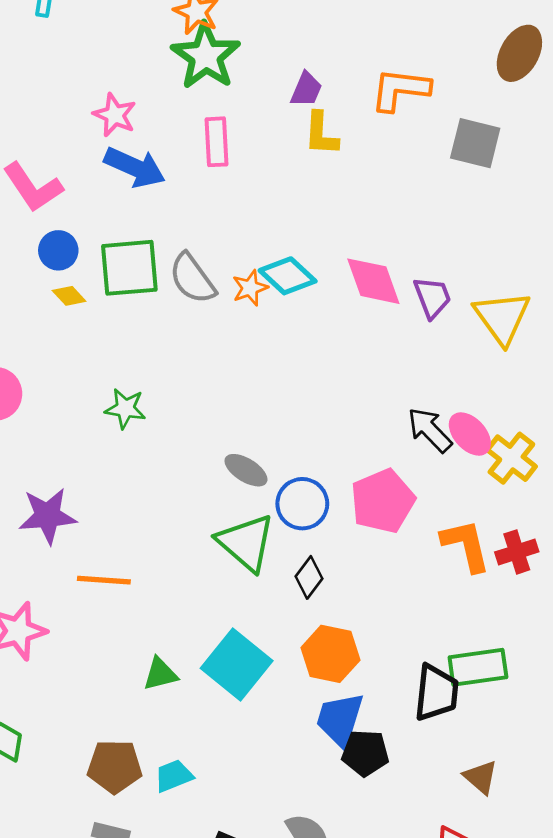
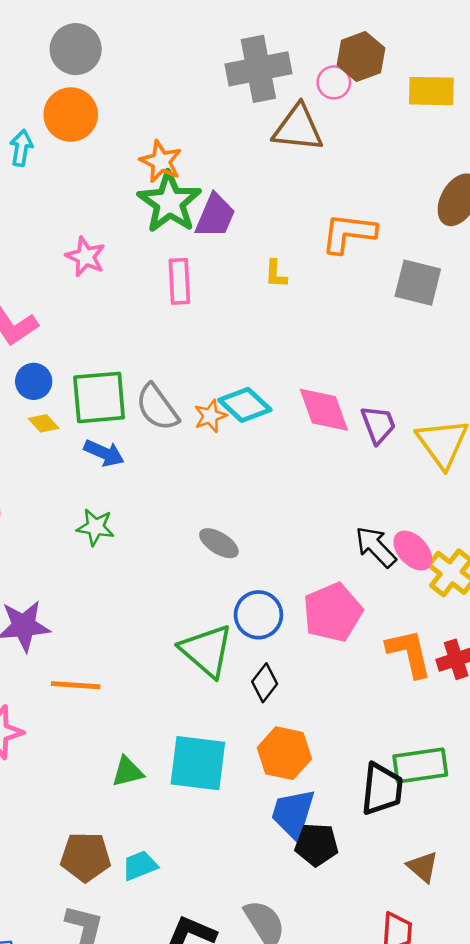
purple trapezoid: (306, 89) -> (215, 216), moved, size x1.4
yellow L-shape: (321, 134) -> (276, 274), size x0.7
blue arrow: (135, 167) -> (104, 453), moved, size x0.7
gray ellipse: (246, 470) -> (219, 543), moved
cyan square: (237, 665) -> (198, 763), turned -32

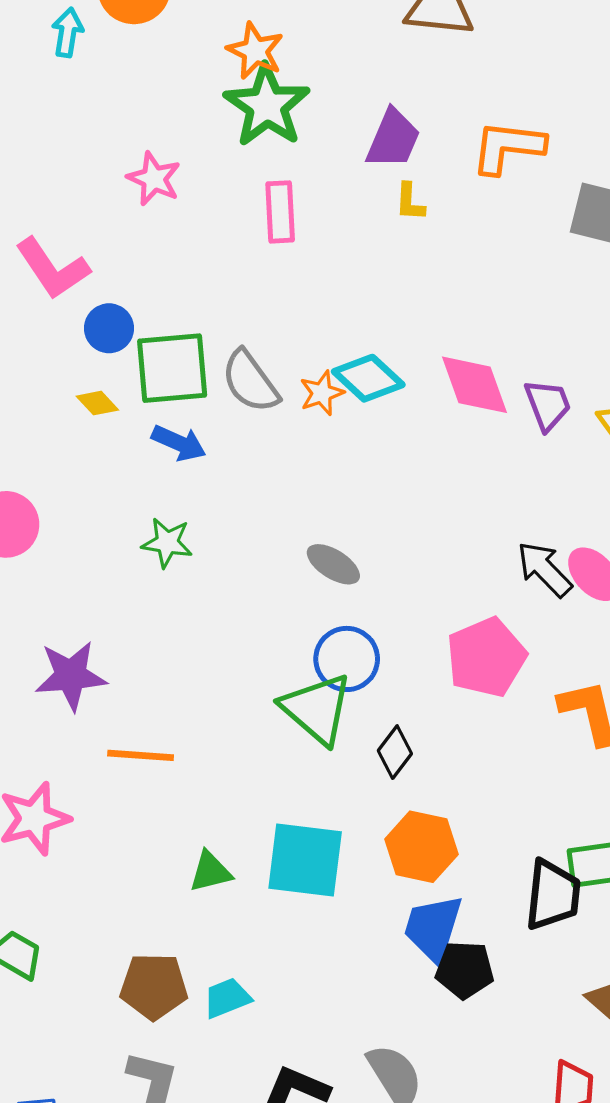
purple trapezoid: (215, 216) -> (393, 139), moved
blue circle: (34, 381) -> (109, 328), moved
blue circle: (258, 615) -> (347, 659), moved

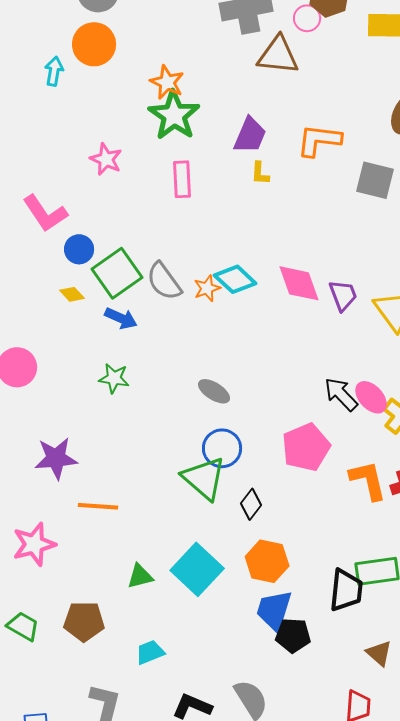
green square: (172, 368) -> (117, 273), turned -30
cyan square: (305, 860) -> (197, 569), turned 36
brown pentagon: (154, 986) -> (84, 621), moved

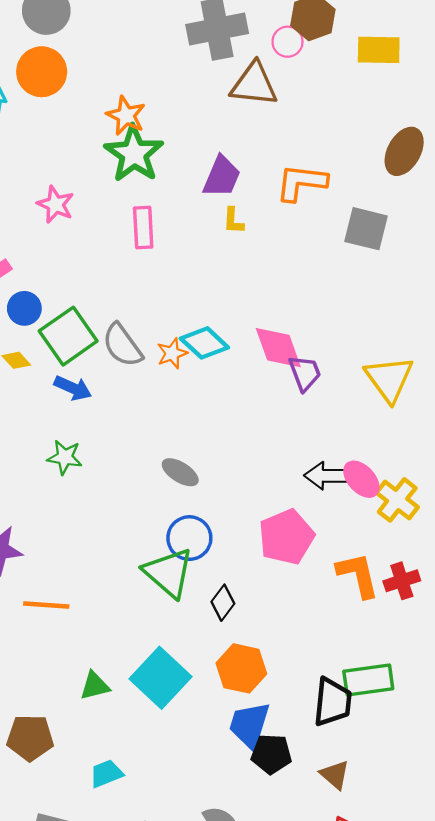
purple trapezoid: (343, 295) -> (305, 373), moved
black arrow: (341, 394) -> (327, 476), turned -45
brown triangle: (379, 653) -> (335, 775), moved

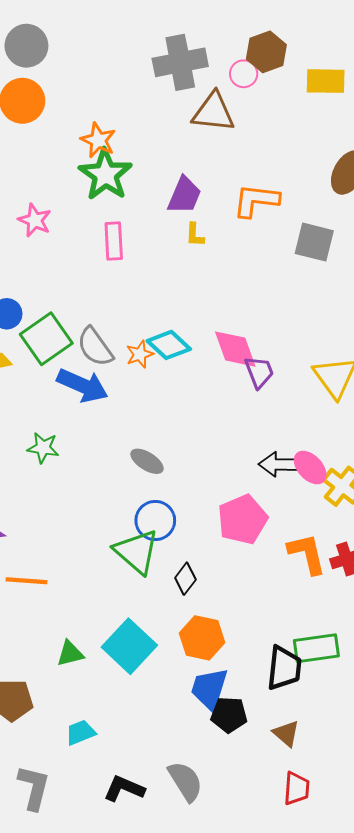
blue arrow: (73, 388) -> (83, 385), moved, size x1.5

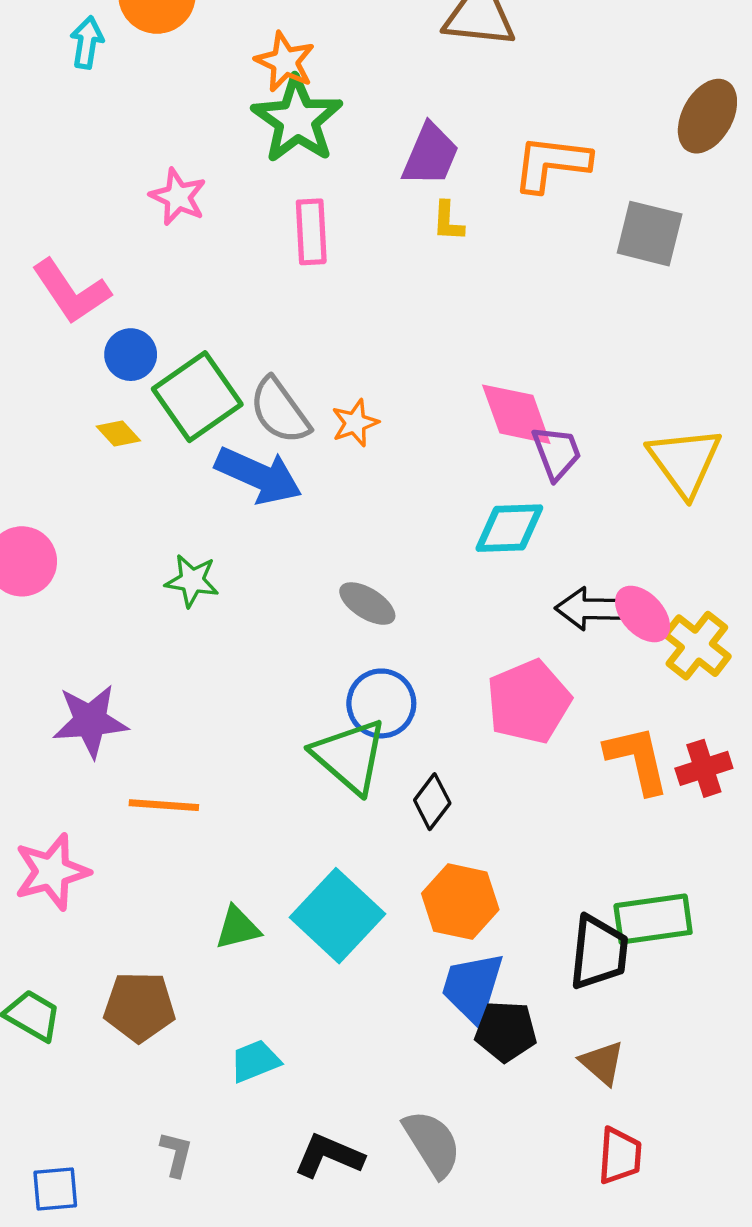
cyan diamond: (169, 345) -> (509, 528), moved, turned -45
gray L-shape: (34, 787) -> (176, 1154), size x0.6

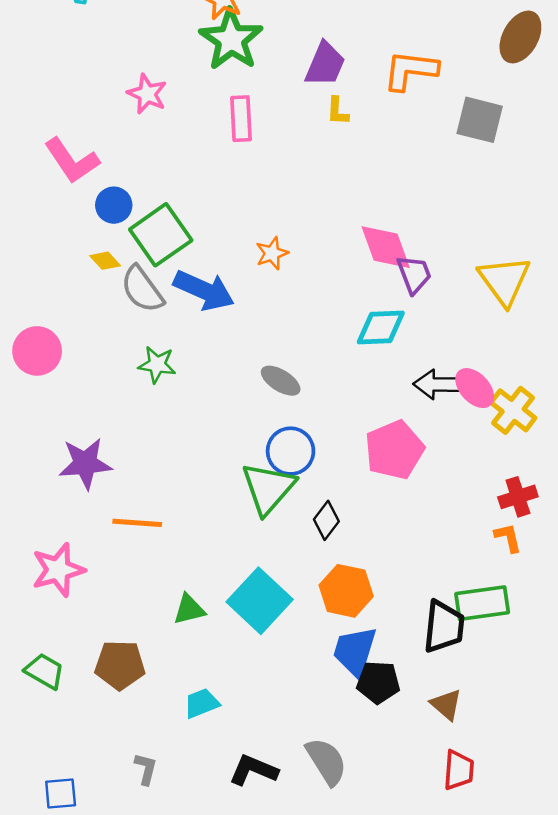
gray semicircle: (280, 411) -> (142, 289), moved
green triangle: (350, 756) -> (268, 488), turned 30
orange L-shape: (637, 760) -> (508, 538), moved, size x0.6

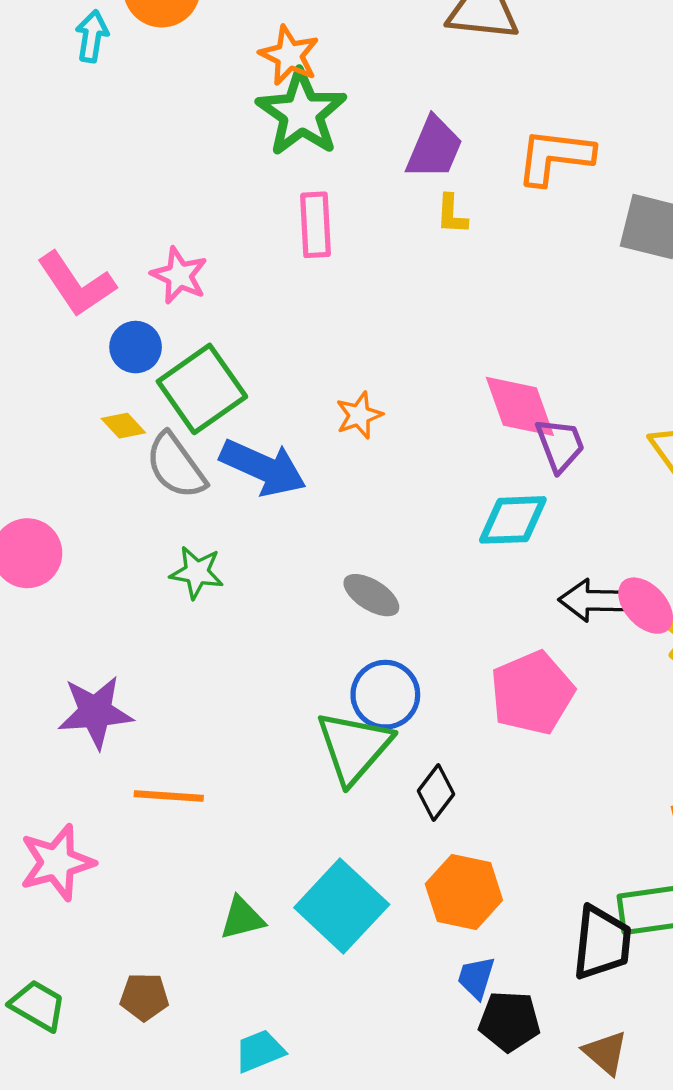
pink star: (147, 94) -> (179, 275), moved
blue trapezoid: (355, 651) -> (476, 978), size x0.6
brown pentagon: (120, 665) -> (144, 997), size x0.7

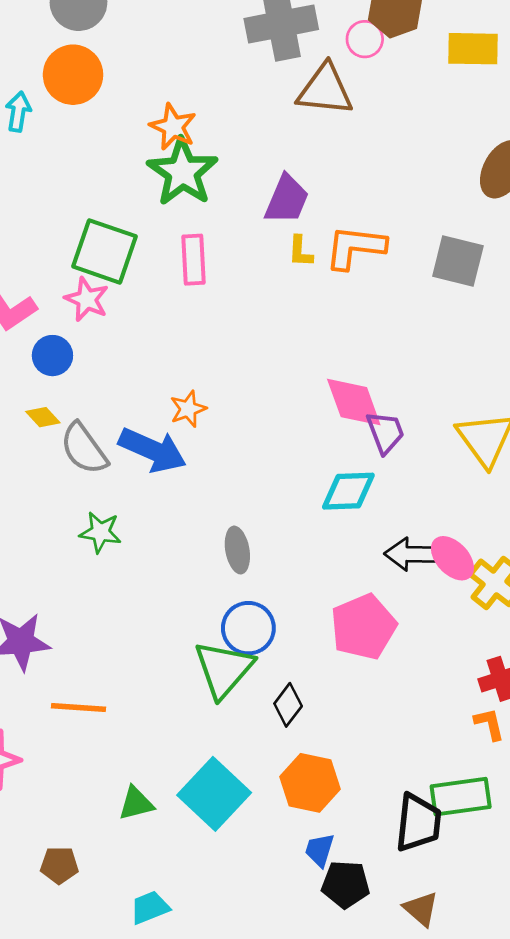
orange L-shape: (555, 157) -> (355, 247), moved
green square: (202, 389) -> (105, 251), moved, turned -36
orange star: (359, 415) -> (188, 409), moved
gray ellipse: (371, 595) -> (237, 550), turned 48

